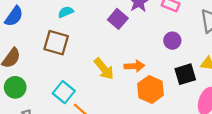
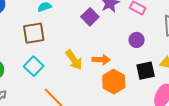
brown square: (56, 43) -> (34, 33), turned -30
cyan square: (64, 92) -> (34, 66), moved

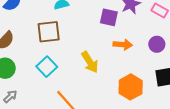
purple square: (90, 17) -> (109, 17), turned -36
orange arrow: (101, 60) -> (123, 45), moved

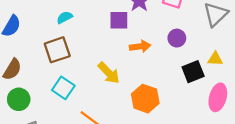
orange hexagon: (131, 87) -> (145, 99), moved

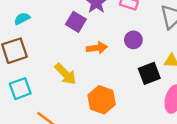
purple square: (119, 20) -> (76, 22), turned 30
cyan square: (63, 88) -> (20, 89), turned 35

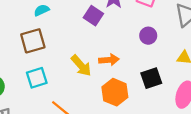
orange arrow: (97, 48) -> (109, 60), moved
black square: (149, 73) -> (151, 78), moved

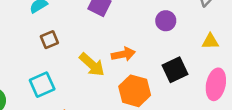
brown square: (33, 41) -> (49, 40), moved, size x0.6

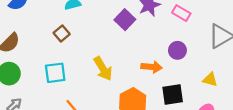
brown square: (49, 40) -> (62, 34), moved, turned -35
orange arrow: (123, 54) -> (152, 67), moved

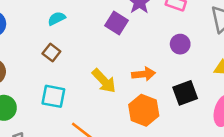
orange arrow: (152, 67) -> (144, 74), moved
cyan square: (55, 73) -> (53, 96), turned 30

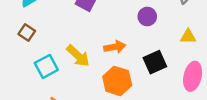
cyan square: (53, 96) -> (46, 66), moved, turned -35

